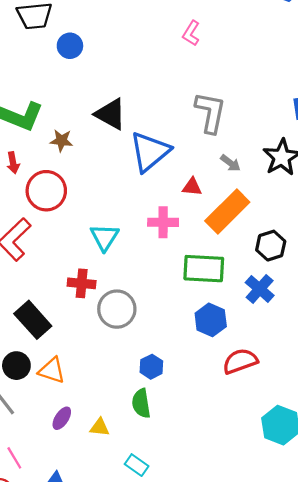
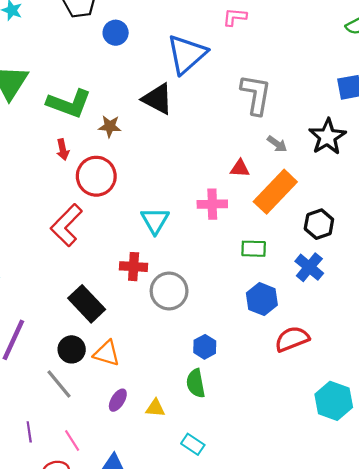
pink L-shape: (191, 33) -> (235, 17), turned 65
blue triangle: (150, 152) -> (187, 54), moved
green rectangle: (204, 269) -> (254, 249), size x0.6

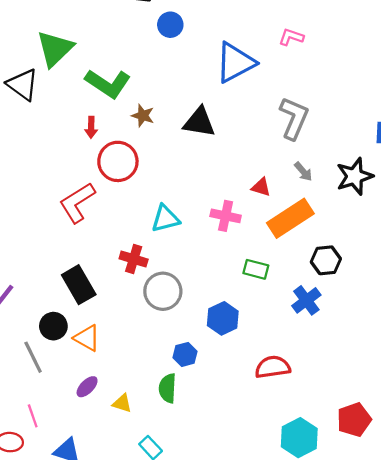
black triangle: (158, 99) -> (199, 122), moved, turned -32
cyan triangle: (155, 220) -> (165, 219), turned 32
blue hexagon: (262, 299) -> (223, 318), moved

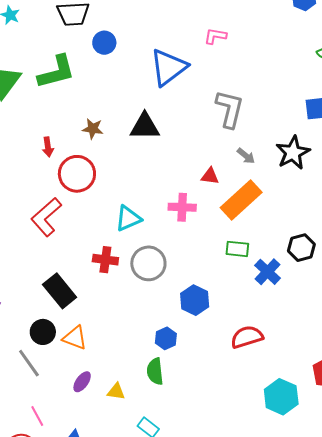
green L-shape: (108, 84) -> (56, 72), moved, turned -39
black hexagon: (326, 260) -> (301, 248), moved
green rectangle: (256, 269) -> (237, 249), moved
gray circle: (163, 291) -> (148, 263), moved

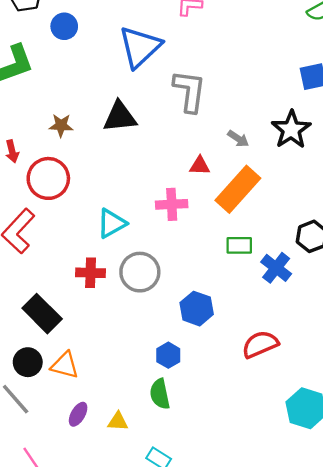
gray L-shape: (230, 109) -> (189, 91), moved

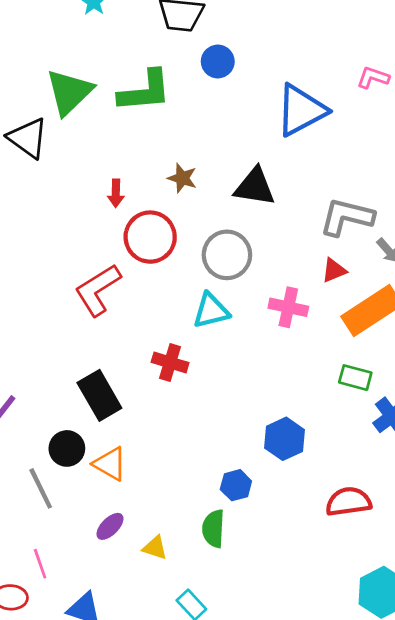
gray L-shape: (189, 91) -> (347, 217), moved, turned -99
red triangle: (200, 166) -> (334, 270), turned -40
gray circle: (140, 272) -> (227, 255), moved

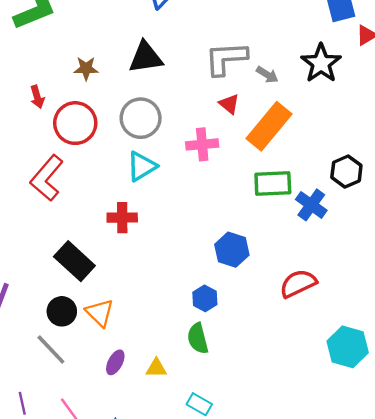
red triangle: (334, 270) -> (229, 104), turned -40
green rectangle: (355, 378) -> (273, 184), size x1.4
orange triangle: (110, 464) -> (100, 313), turned 32

